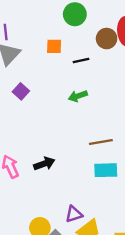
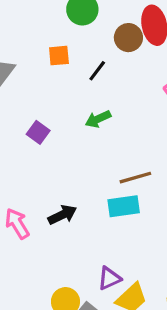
black line: (81, 61) -> (97, 71), turned -35
purple square: (21, 91) -> (38, 132), moved
cyan rectangle: (106, 170) -> (124, 206), moved

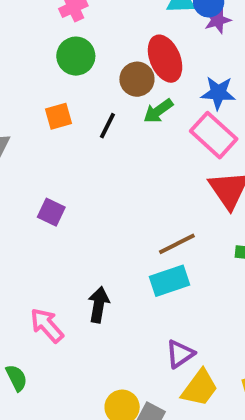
green arrow: (98, 119) -> (158, 111), moved
black arrow: (62, 215) -> (99, 305), turned -44
purple triangle: (109, 278) -> (180, 354), moved

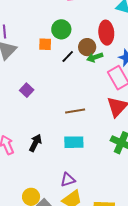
green circle: (76, 56) -> (61, 29), moved
brown circle: (137, 79) -> (87, 47), moved
brown line: (177, 244) -> (75, 111), moved

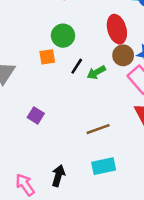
brown circle: (87, 47) -> (123, 55), moved
green arrow: (95, 57) -> (96, 72), moved

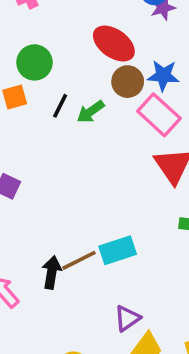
red ellipse: (117, 29) -> (114, 44), turned -32
brown line: (98, 129) -> (79, 260), moved

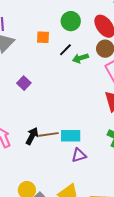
green circle: (34, 62) -> (71, 21), moved
purple triangle: (127, 318) -> (79, 155), moved

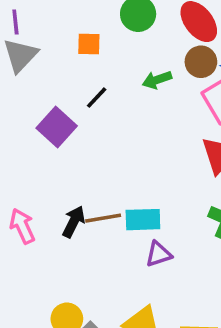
black line: (65, 50) -> (97, 98), moved
purple square: (24, 83) -> (57, 127), size x1.5

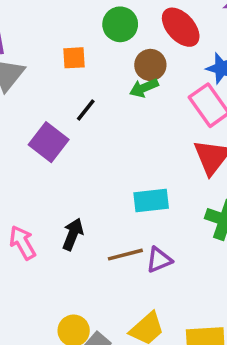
brown circle: (201, 62) -> (150, 65), moved
brown line: (103, 218) -> (125, 255), moved
cyan rectangle: (143, 220) -> (151, 201), moved

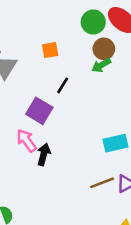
green circle: (120, 24) -> (93, 22), moved
black arrow: (73, 234) -> (44, 154), moved
pink arrow: (22, 243) -> (26, 141), moved

